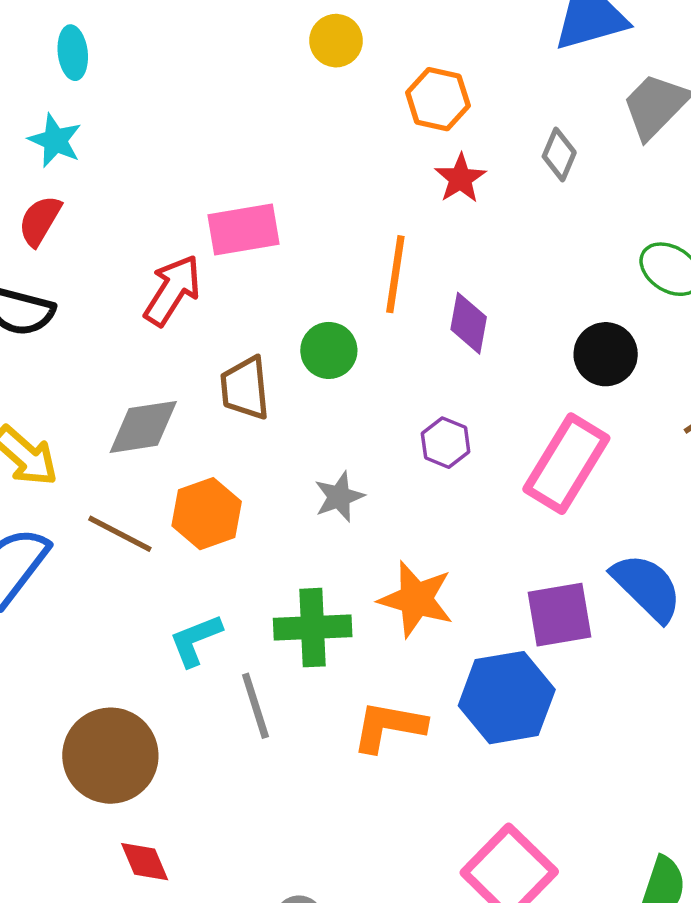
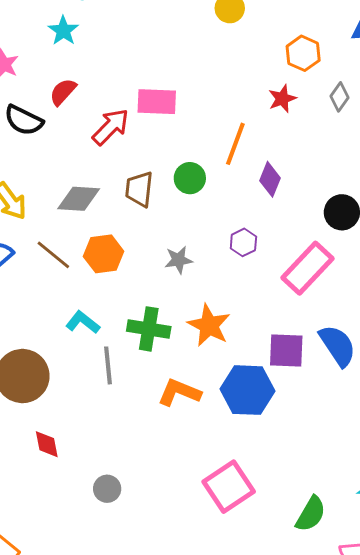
orange hexagon: (438, 99) -> (303, 53), moved
red semicircle: (40, 221) -> (63, 92), moved
cyan L-shape: (196, 640) -> (83, 322), turned 48
red diamond: (145, 862) -> (47, 444), moved

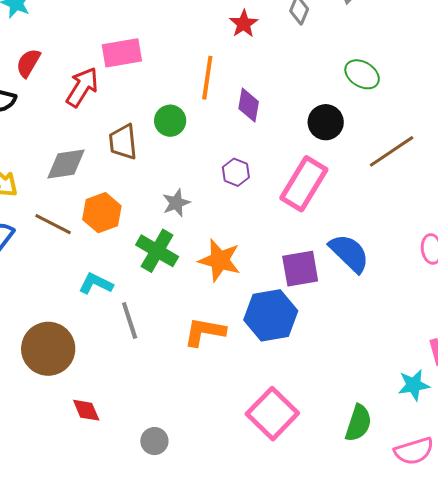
green cross: (149, 329) -> (157, 251), moved, turned 33

